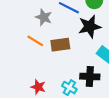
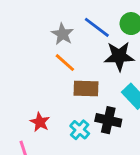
orange line: (35, 41) -> (65, 63), moved
brown rectangle: (60, 45) -> (86, 88), moved

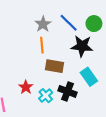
orange line: (65, 63) -> (42, 45), turned 35
red star: (40, 122) -> (26, 87), moved

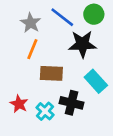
orange line: (42, 45) -> (32, 49), turned 35

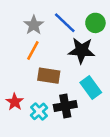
black cross: (72, 103) -> (65, 106), turned -30

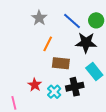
gray star: (34, 25) -> (39, 18), moved

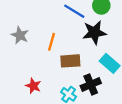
gray star: (39, 18) -> (20, 35), moved
red star: (35, 85) -> (33, 86), moved

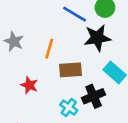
red star: (33, 86) -> (29, 85), moved

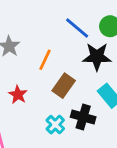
brown rectangle: (71, 70) -> (64, 86), turned -60
black cross: (94, 96) -> (83, 117), turned 30

